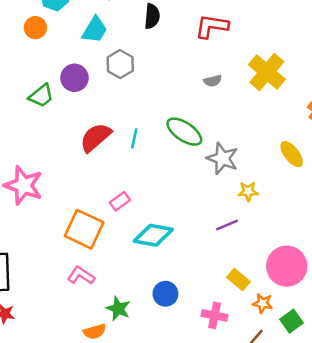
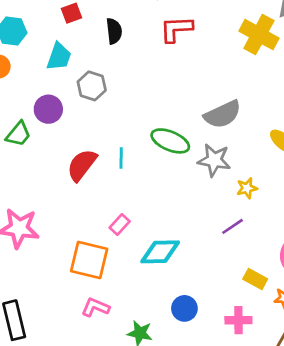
yellow cross: (267, 72) -> (259, 35), moved
gray semicircle: (213, 81) -> (223, 114), moved, size x2.0

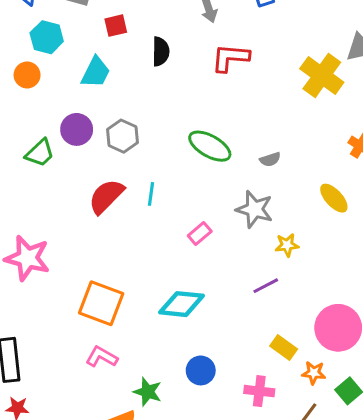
gray hexagon: (92, 86) -> (122, 136), moved
gray semicircle: (223, 114) -> (270, 159), size x0.5
green ellipse: (170, 141) -> (210, 146), moved
pink rectangle: (120, 224) -> (200, 233), moved

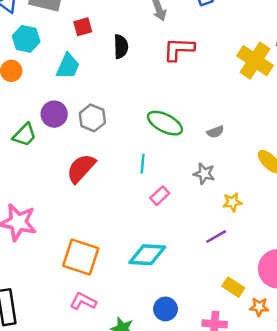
cyan line: (151, 194) -> (143, 164), moved
gray star: (254, 209) -> (204, 174), size x0.7

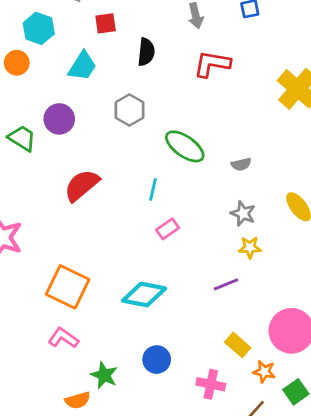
gray hexagon: (92, 118) -> (129, 110), moved
green trapezoid: (25, 135) -> (22, 138), turned -110
gray star: (204, 174) -> (243, 213), moved

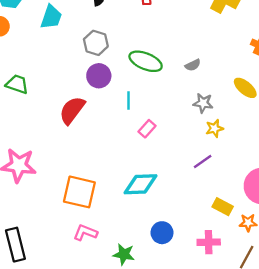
purple circle: (59, 119) -> (99, 76), moved

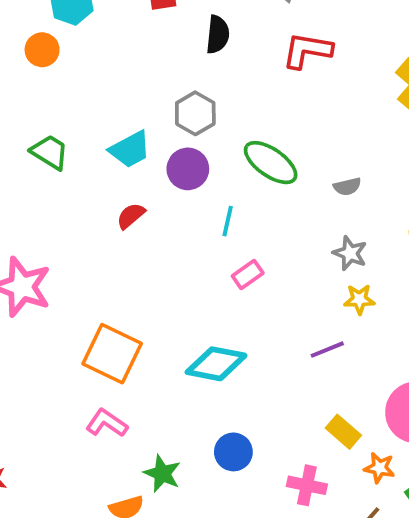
cyan trapezoid: (51, 17) -> (130, 149), moved, turned 30
red semicircle: (72, 110) -> (131, 216), size x0.6

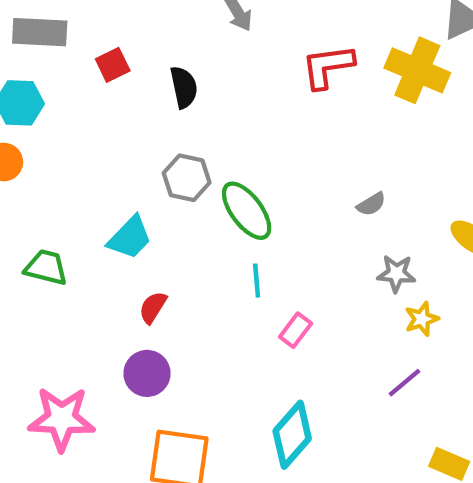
red L-shape: (307, 50) -> (328, 66), moved
green ellipse: (271, 163) -> (247, 211), moved, turned 36
purple circle: (188, 169) -> (147, 373), moved
cyan diamond: (216, 364) -> (292, 435), turned -42

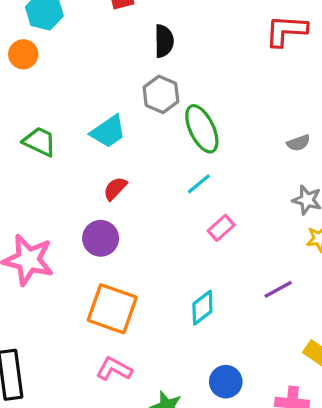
black semicircle: (184, 87) -> (164, 41), moved
cyan line: (257, 281) -> (199, 184), turned 44
purple line: (405, 383) -> (278, 289), moved
cyan diamond: (292, 435) -> (202, 308), size x0.7

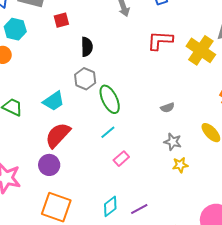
red semicircle: (115, 189) -> (58, 135), size x1.8
purple line: (278, 289) -> (139, 209), moved

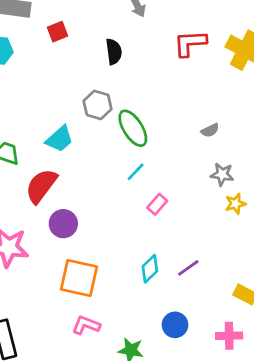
black semicircle: (87, 47) -> (114, 52), moved
red semicircle: (58, 135) -> (41, 186), moved

